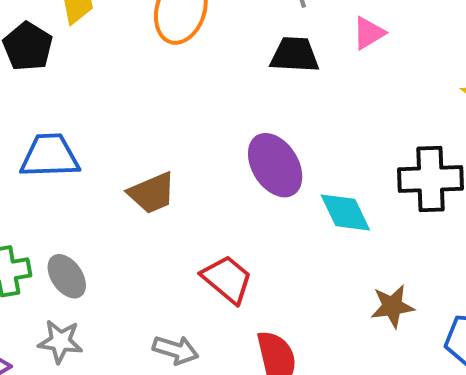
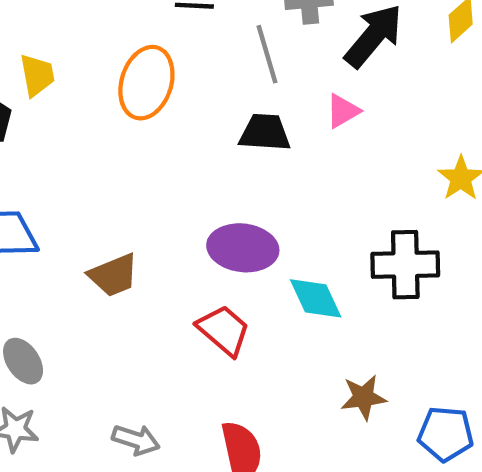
purple ellipse: (275, 165) -> (243, 248), turned -52
red trapezoid: (227, 279) -> (224, 330), moved

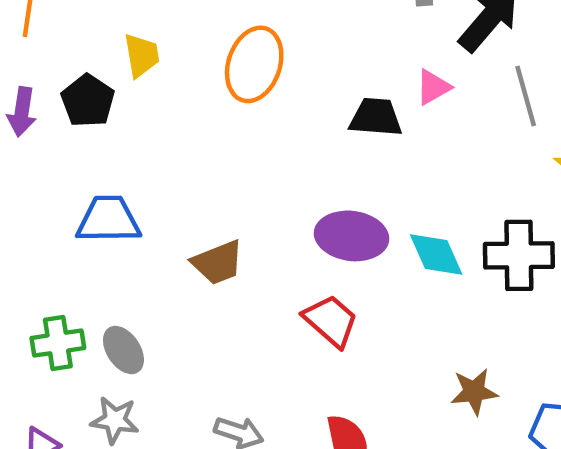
gray line: (267, 54) -> (526, 96), moved
pink triangle: (343, 111) -> (433, 87), moved
cyan diamond: (316, 298) -> (436, 255), moved

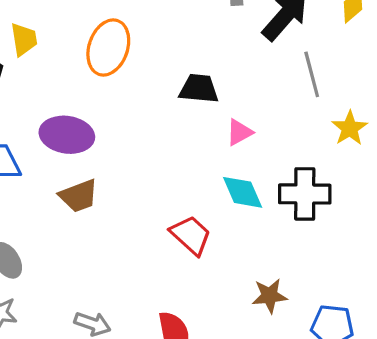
pink triangle: (433, 87) -> (239, 132), moved
purple ellipse: (352, 236) -> (67, 135), moved
red trapezoid: (331, 321) -> (191, 235), moved

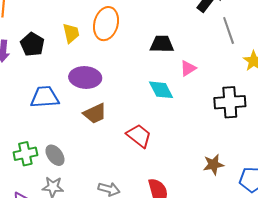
yellow trapezoid: (24, 39) -> (71, 33), moved
cyan diamond: (243, 192) -> (161, 90), moved
red trapezoid: (191, 235) -> (139, 136), moved

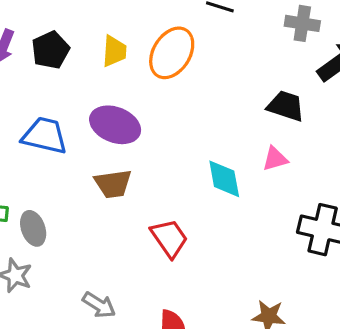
black trapezoid: (162, 44) -> (286, 106), moved

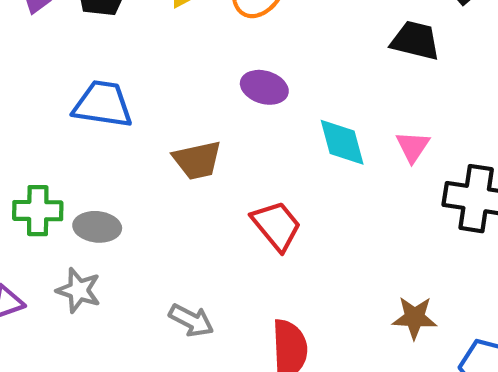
purple ellipse: (115, 125) -> (264, 87), moved, size x0.7
pink triangle: (275, 159) -> (413, 147), moved, turned -36
gray ellipse: (33, 228) -> (97, 227), turned -60

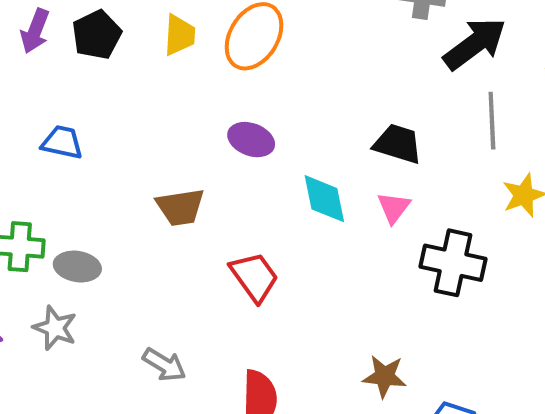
black trapezoid: (415, 41) -> (398, 144), moved
blue trapezoid: (103, 104) -> (62, 142), moved, size x0.7

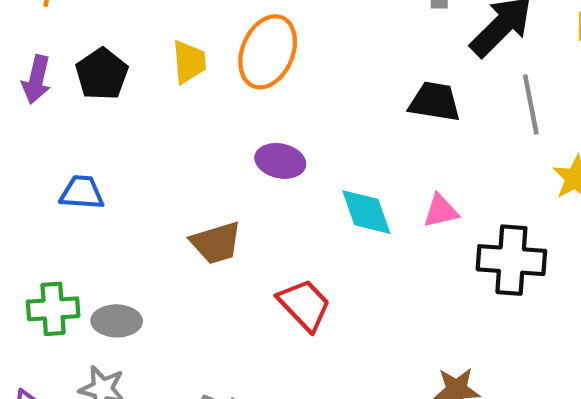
black trapezoid: (398, 144) -> (435, 102), moved
pink triangle: (394, 208) -> (441, 211), turned 48

